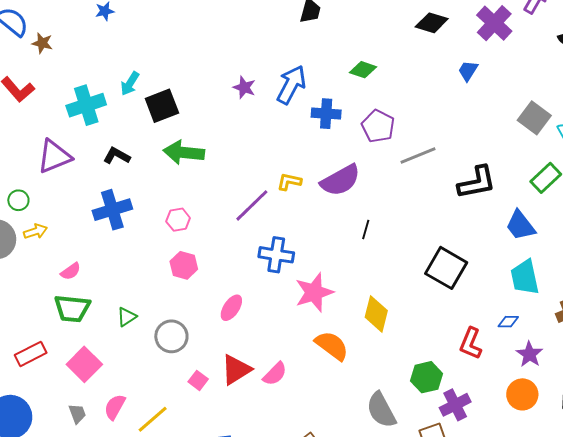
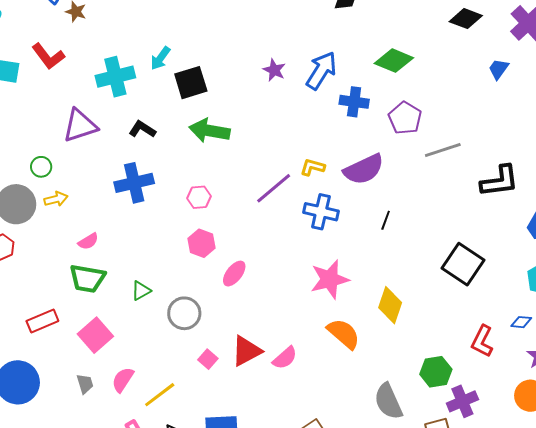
green diamond: (363, 70) -> (394, 61), size x1.4
blue cross: (276, 255) -> (321, 212), moved
pink ellipse: (231, 308) -> (234, 274), moved

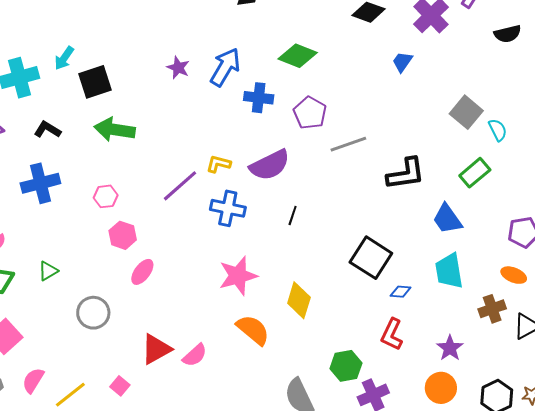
pink hexagon: (202, 243) -> (123, 235), moved
green triangle: (141, 291) -> (48, 271), moved
blue diamond: (521, 322) -> (401, 292), moved
pink square: (208, 359) -> (120, 386), moved

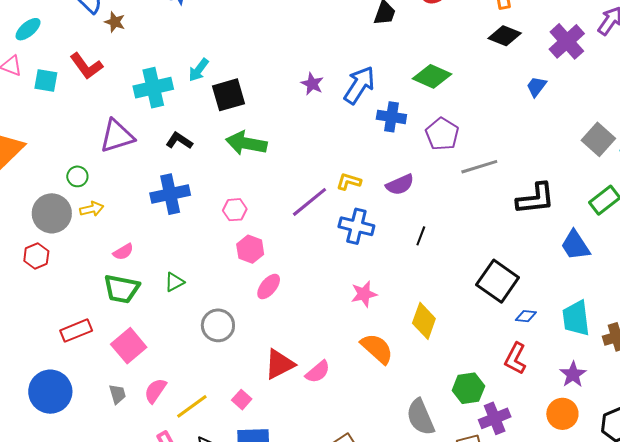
purple semicircle: (270, 165) -> (400, 185), size x0.7
cyan trapezoid: (449, 271) -> (576, 318), moved
pink star: (238, 276) -> (364, 294), size x0.7

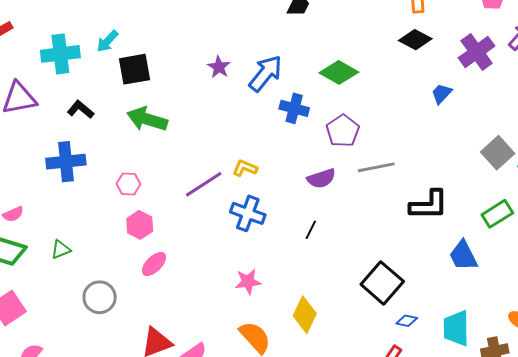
purple semicircle: (400, 185) -> (321, 178), moved

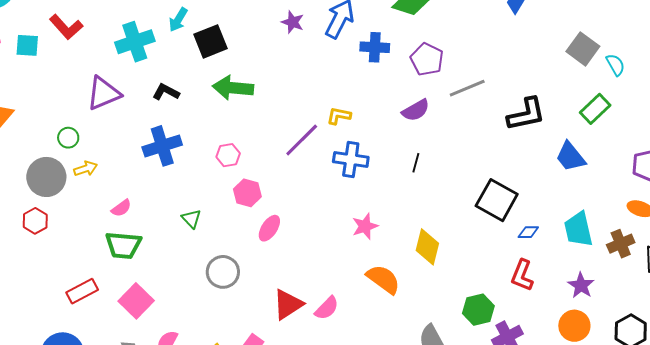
green triangle: (61, 249) -> (191, 219), moved, turned -40

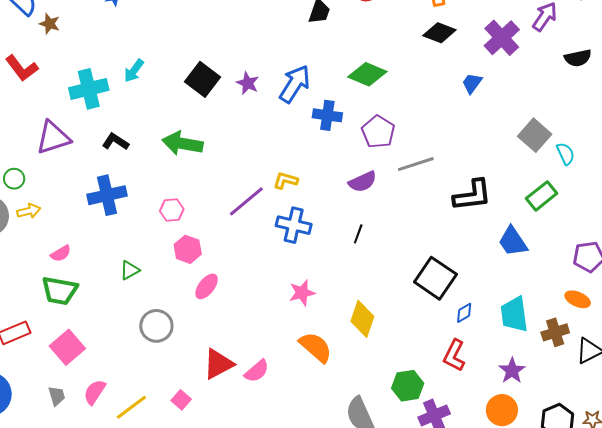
black square: (210, 41) -> (202, 79), moved, turned -36
green triangle: (191, 219) -> (130, 270), turned 40
blue diamond: (528, 232) -> (464, 313), turned -35

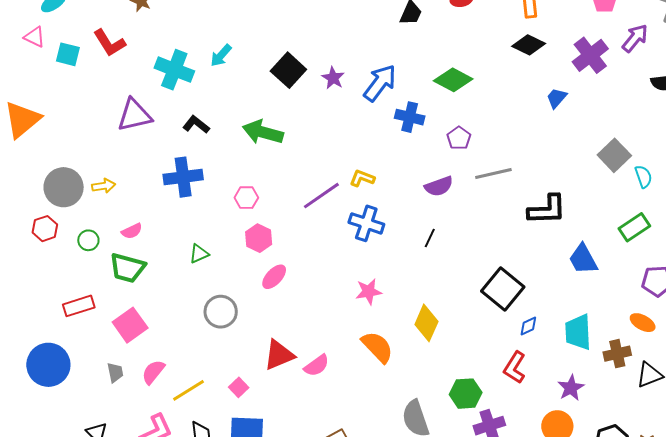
cyan cross: (89, 89) -> (174, 70), turned 30
purple pentagon: (378, 132) -> (459, 138), size x0.7
green circle: (14, 179) -> (88, 240), moved
green rectangle: (542, 196) -> (634, 227), moved

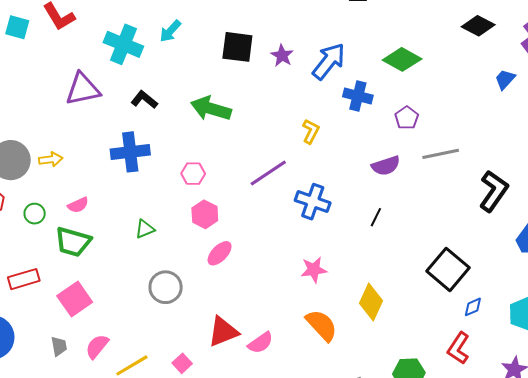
black square: (288, 70) -> (237, 47), turned -36
yellow L-shape: (362, 178) -> (311, 131), moved, turned 95
black L-shape: (547, 210) -> (494, 191), turned -54

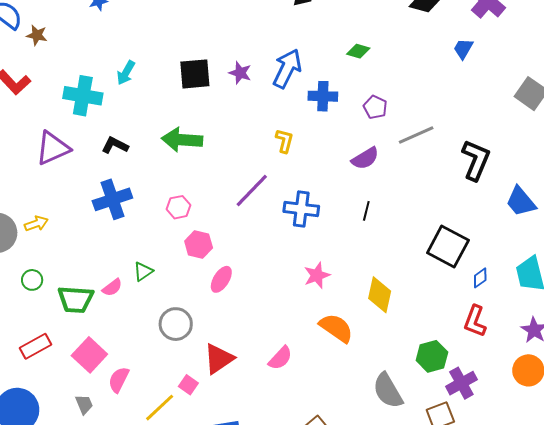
green diamond: (402, 59) -> (358, 51), size x0.6
pink semicircle: (78, 205) -> (112, 288), moved
red triangle: (223, 332) -> (219, 359), moved
pink semicircle: (97, 346) -> (119, 380), moved
pink square: (182, 363) -> (188, 385), moved

